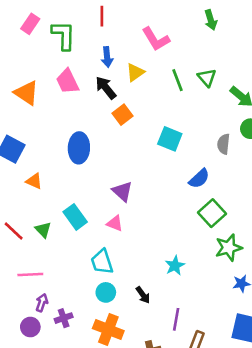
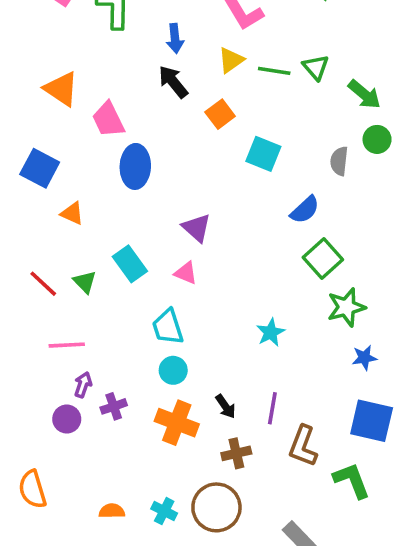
yellow triangle: (135, 72) -> (231, 60), moved
green line: (177, 80) -> (274, 71), turned -60
pink trapezoid: (67, 81) -> (108, 120), moved
orange square: (122, 115) -> (220, 114), moved
black arrow: (143, 295) -> (225, 406), moved

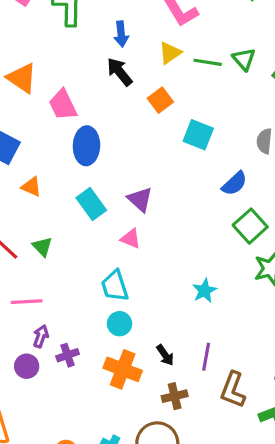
cyan rectangle: (130, 264) -> (91, 204), moved

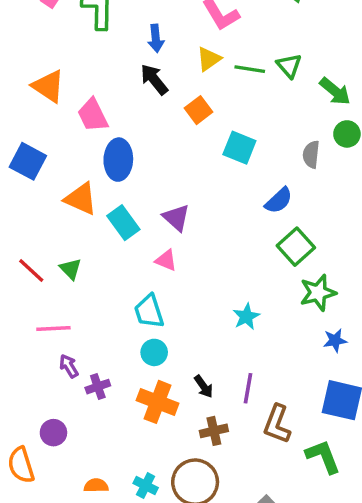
orange triangle: (31, 187) -> (81, 199), moved, size x1.5
purple arrow: (41, 336) -> (69, 366), turned -50
purple circle: (27, 366) -> (53, 433), moved

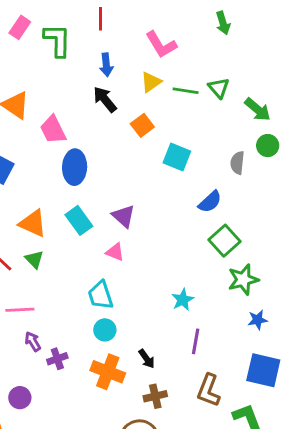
orange triangle: (81, 199) -> (33, 223), moved
purple line: (248, 388) -> (196, 341), moved

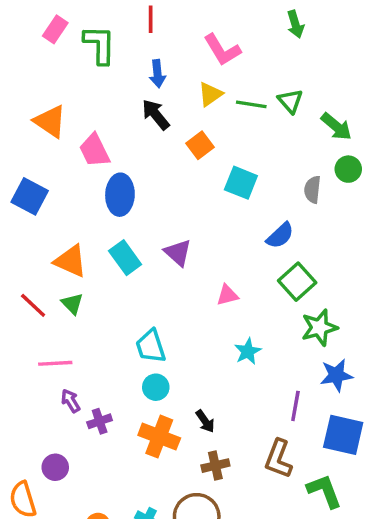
pink triangle: (115, 252) -> (227, 295), moved, turned -36
blue star: (258, 320) -> (336, 375), size x1.4
purple line: (196, 341) -> (295, 406), moved

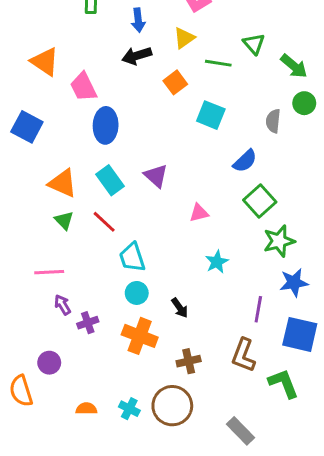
green line: (251, 104) -> (218, 63), moved
black arrow: (156, 115) -> (137, 56), turned -68
red line: (33, 305) -> (104, 222), moved
black arrow: (205, 421) -> (180, 308), moved

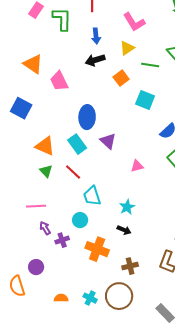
blue ellipse: (106, 125) -> (87, 117), moved
cyan star: (217, 262) -> (127, 207), moved
cyan circle: (137, 293) -> (80, 220), moved
black arrow: (180, 308) -> (124, 230), turned -32

